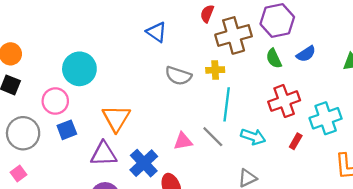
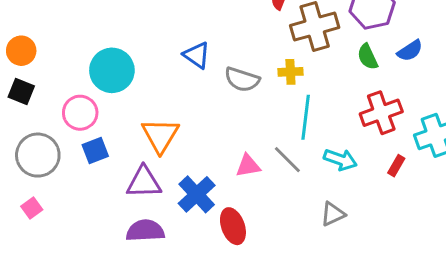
blue triangle: (156, 32) -> (197, 55), moved

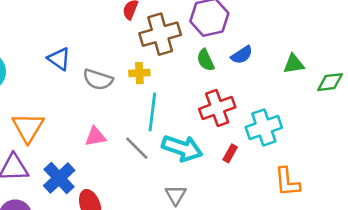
cyan arrow: (340, 160) -> (182, 148), size x1.4
pink triangle: (248, 166) -> (95, 137), moved
gray triangle: (333, 214) -> (176, 195), turned -35

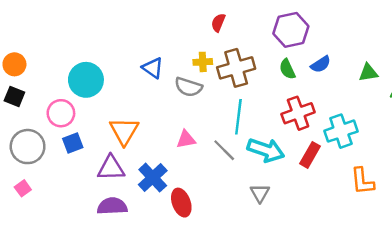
brown cross: (160, 34) -> (236, 68), moved
yellow cross: (139, 73) -> (203, 62), moved
red rectangle: (230, 153) -> (310, 155), size x1.5

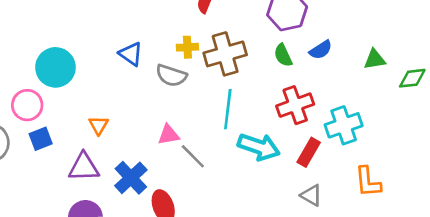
orange triangle: (124, 131) -> (99, 125), size x0.6
gray line: (224, 150) -> (193, 156), moved
gray triangle: (260, 193) -> (311, 195), moved, turned -30

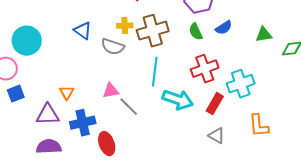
orange triangle: (99, 125) -> (67, 93), moved
blue cross: (131, 178) -> (83, 123), turned 30

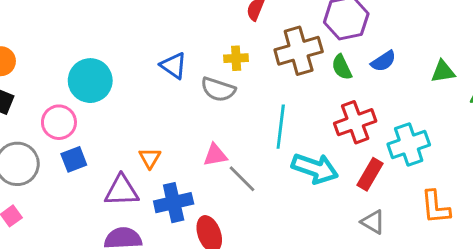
brown cross: (153, 31) -> (299, 51), moved

